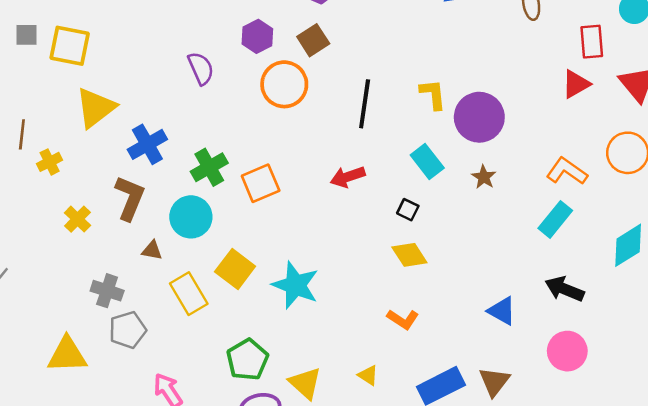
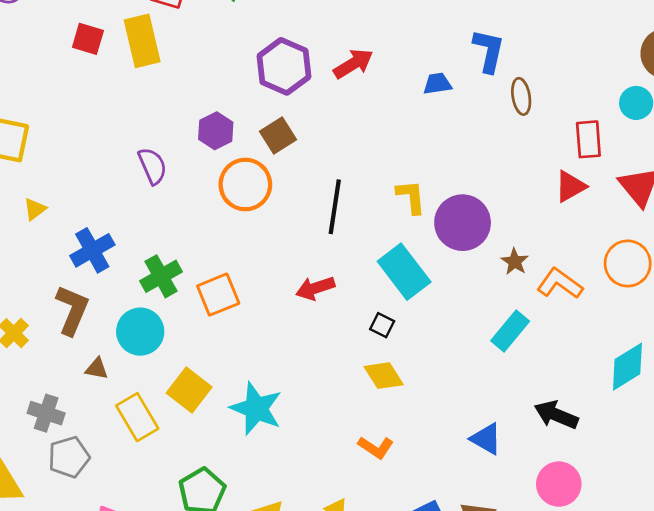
yellow triangle: (96, 108) -> (35, 209), size x0.5
cyan rectangle: (427, 161) -> (404, 272), size x1.4
brown star: (484, 177) -> (515, 262), moved
cyan rectangle: (555, 219) -> (510, 331), moved

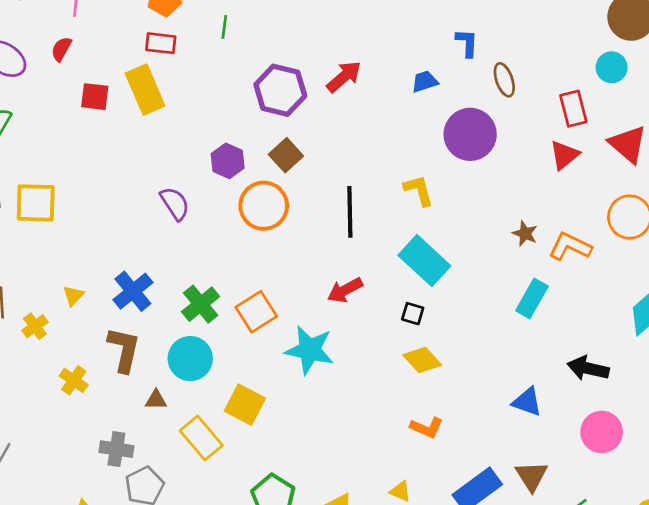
blue L-shape: (489, 51) -> (467, 43), size x0.7
yellow triangle: (35, 209) -> (73, 296), moved
purple circle: (463, 223) -> (470, 134), moved
cyan star: (256, 409) -> (310, 350), moved

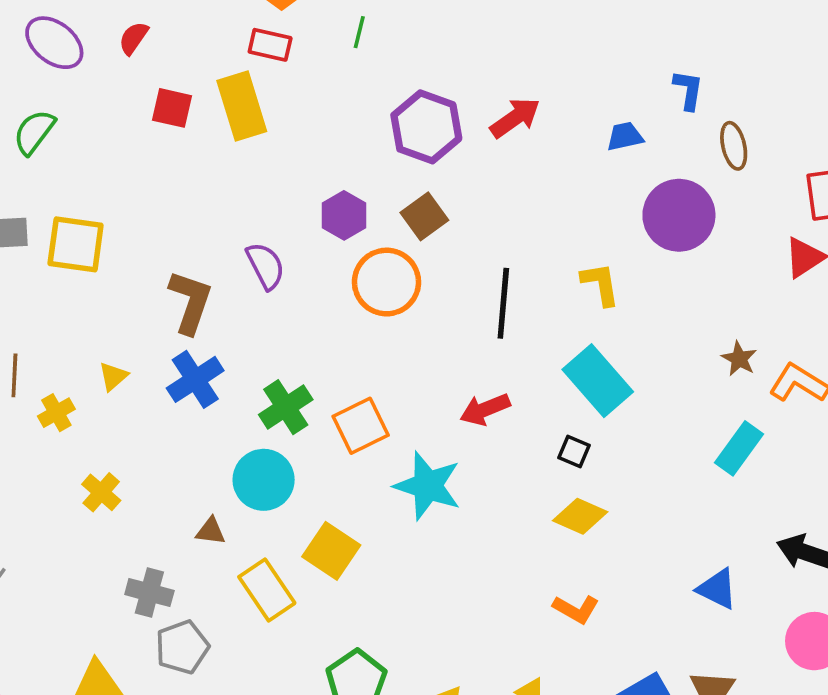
brown L-shape: (124, 350) -> (190, 302), moved
yellow diamond: (422, 360) -> (580, 516), turned -30

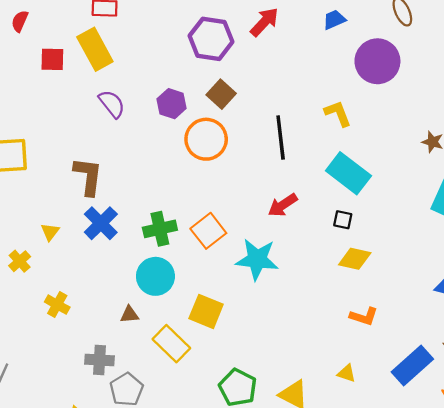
purple semicircle: (266, 266) -> (112, 104), moved
green cross: (286, 407) -> (160, 229), turned 32

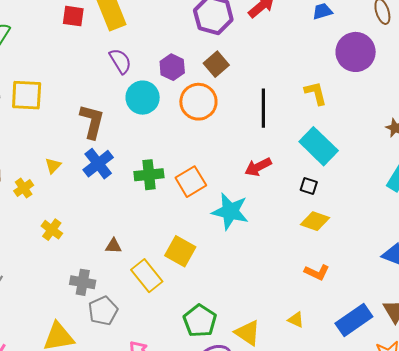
cyan circle: (155, 276) -> (143, 98), moved

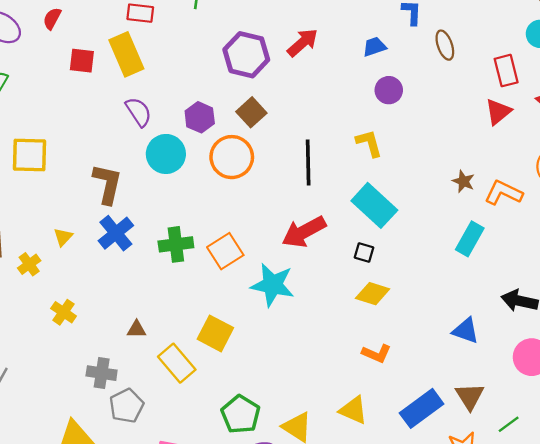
purple circle: (356, 52) -> (389, 90), moved, size x0.6
red arrow: (258, 167) -> (304, 232), size x1.4
yellow triangle: (296, 320) -> (353, 410), size x1.5

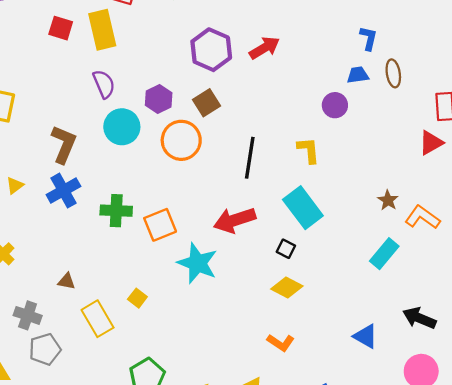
blue trapezoid: (374, 47) -> (358, 75), moved
yellow square: (215, 333) -> (137, 298), size x0.6

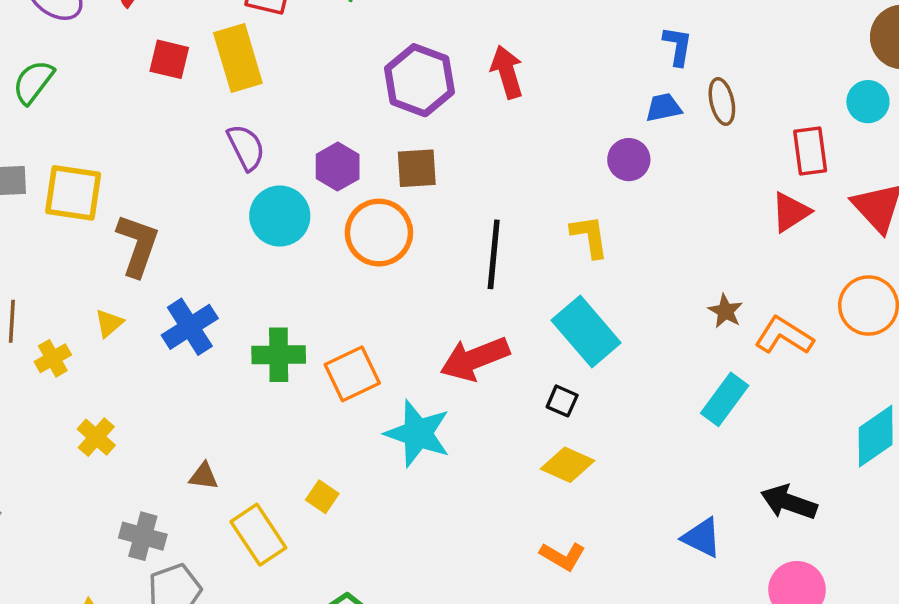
red arrow: (264, 48) -> (507, 72), turned -72
brown square: (206, 103) -> (417, 168), turned 32
brown L-shape: (64, 144) -> (138, 245), moved

